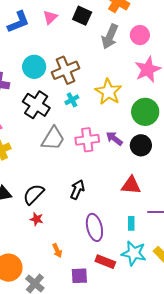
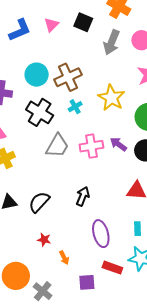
red star: (37, 219) -> (44, 240), moved

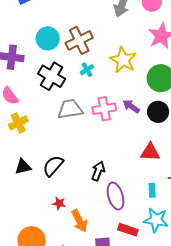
gray trapezoid: (57, 146) -> (70, 109), turned -128
black arrow: (83, 196) -> (98, 171), moved
orange arrow: (64, 258) -> (79, 221), size x1.6

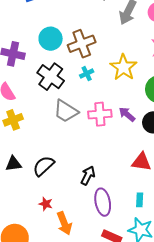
gray trapezoid: (70, 109) -> (66, 111), turned -144

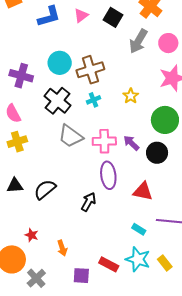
yellow star: (123, 67) -> (131, 96), size x0.6
cyan rectangle: (140, 200) -> (139, 229), turned -64
purple ellipse: (103, 202) -> (108, 175), moved
red star: (46, 204) -> (32, 235), moved
orange arrow: (64, 223) -> (62, 248), size x0.7

